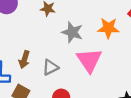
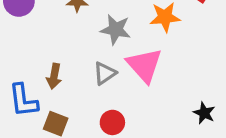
gray triangle: (50, 67) -> (105, 73), moved

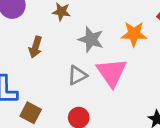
brown arrow: (54, 76) -> (35, 47), moved

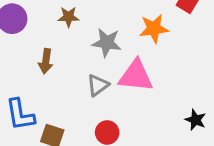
pink triangle: (112, 72) -> (136, 76), turned -40

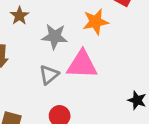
brown star: (68, 17) -> (19, 16), turned -30

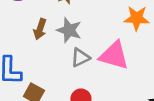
gray star: (55, 36) -> (69, 30), moved

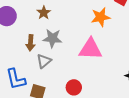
gray triangle: (80, 58) -> (44, 61), moved

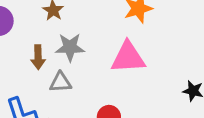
gray triangle: (44, 61) -> (60, 82), turned 42

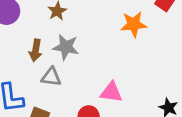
pink triangle: (128, 57) -> (111, 92), moved, size x0.7

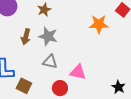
gray triangle: (51, 77) -> (50, 62), moved

